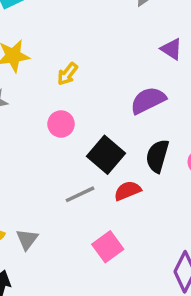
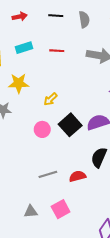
black square: (106, 155) -> (70, 125), moved
gray triangle: (27, 239) -> (31, 212), moved, turned 40

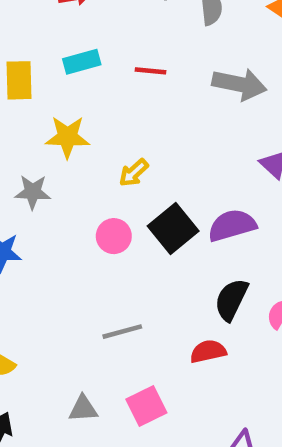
red semicircle: (78, 176) -> (208, 351), moved

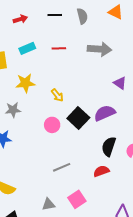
yellow arrow: (134, 173) -> (57, 95), turned -80

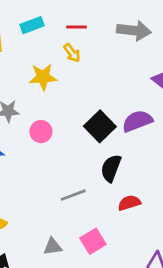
yellow star: (25, 83) -> (43, 77), moved
yellow arrow: (57, 95) -> (72, 53), moved
pink circle: (52, 125) -> (41, 132), moved
black semicircle: (109, 147) -> (111, 168), moved

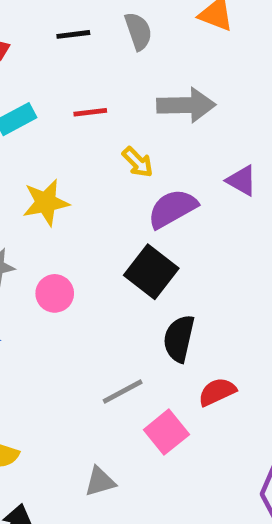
yellow arrow: (72, 53) -> (138, 162), moved
purple semicircle: (137, 121) -> (172, 209), moved
pink square: (93, 241) -> (166, 432), moved

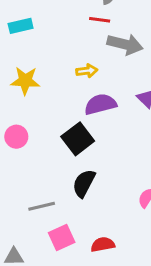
red line: (90, 112) -> (100, 20), moved
yellow arrow: (138, 162) -> (87, 71), turned -66
red semicircle: (217, 392) -> (103, 245), moved

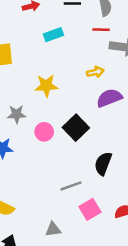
cyan rectangle: (21, 26) -> (53, 35), moved
black square: (78, 139) -> (76, 128), moved

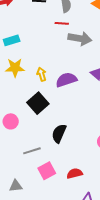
cyan rectangle: (53, 35) -> (12, 40), moved
yellow arrow: (95, 72) -> (42, 74), moved, turned -96
pink circle: (44, 132) -> (11, 121), moved

